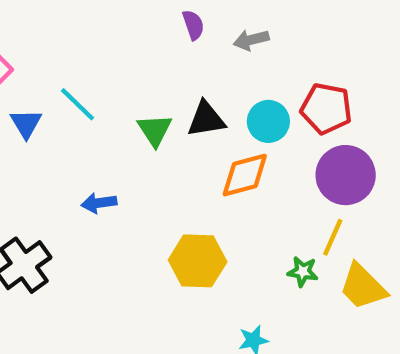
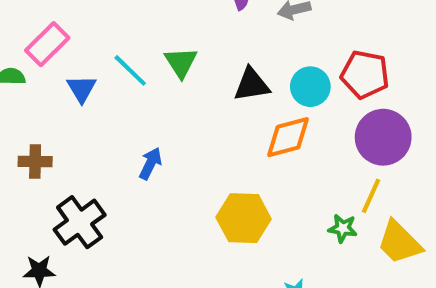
green triangle: (155, 130) -> (181, 62), moved
blue arrow: (99, 203) -> (150, 164), turned 124

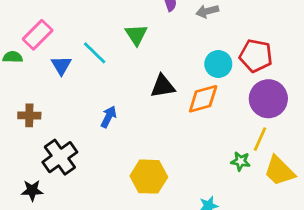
green triangle: (181, 62) -> (136, 35), moved
black triangle: (252, 85) -> (163, 86), moved
yellow hexagon: (244, 218) -> (149, 177), moved

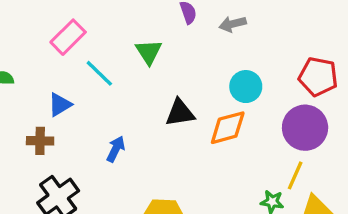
pink rectangle: (38, 35) -> (68, 37), moved
red pentagon: (256, 56) -> (318, 77), moved
blue triangle: (61, 65) -> (60, 105), moved, turned 30
brown cross: (29, 115) -> (40, 141), moved

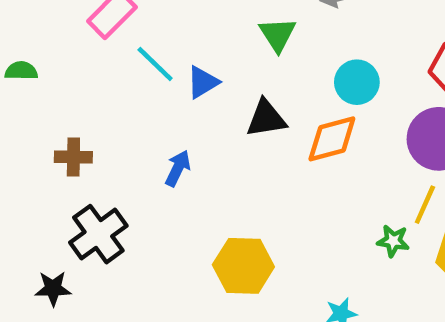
green triangle: (149, 52) -> (277, 35), moved
blue triangle: (60, 105) -> (203, 82), moved

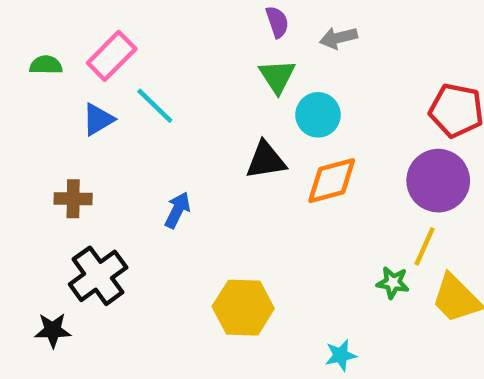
green semicircle: (21, 71) -> (46, 65), moved
blue triangle: (203, 82) -> (98, 119), moved
cyan circle: (357, 82) -> (318, 115), moved

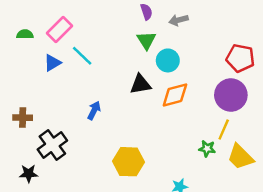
brown cross: (73, 199) -> (23, 118), moved

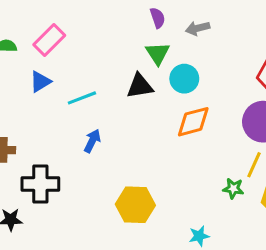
cyan line: (82, 56) -> (82, 98), moved, turned -65
black triangle: (140, 84) -> (140, 86), moved
black cross: (52, 145) -> (40, 184), turned 36

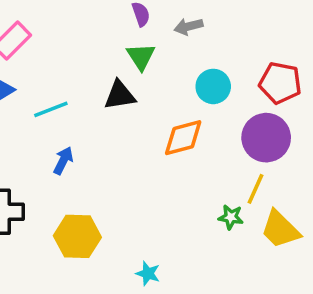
cyan circle: (184, 79) -> (213, 86), moved
yellow hexagon: (135, 205) -> (77, 236), moved
cyan star: (199, 236) -> (148, 273), moved, turned 30

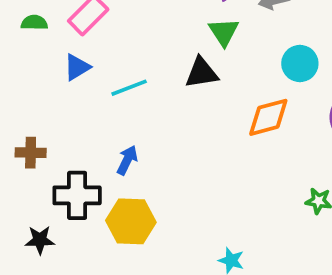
blue arrow: (63, 161) -> (127, 160), moved
yellow hexagon: (77, 236) -> (131, 221), moved

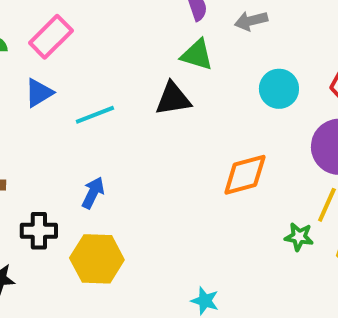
green triangle: (224, 32) -> (197, 55), turned -40
orange diamond: (268, 117) -> (245, 175), moved
black cross: (77, 195) -> (39, 231), size x0.7

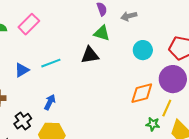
blue triangle: (39, 93) -> (22, 70), moved
orange diamond: (245, 175) -> (142, 93), moved
black cross: (39, 231) -> (23, 121), turned -36

